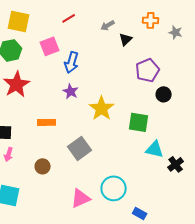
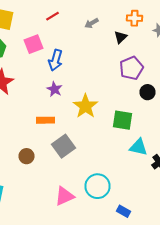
black triangle: (126, 39) -> (120, 37), moved
orange rectangle: (47, 122) -> (46, 120), moved
brown circle: (43, 166) -> (26, 156), moved

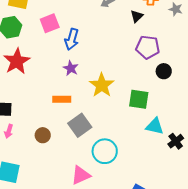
purple pentagon: (132, 68) -> (148, 47), turned 30
cyan circle: (98, 186) -> (105, 151), moved

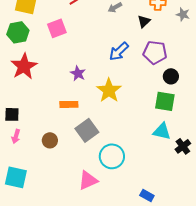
blue arrow: (72, 39) -> (119, 51), moved, turned 30
green square: (139, 99) -> (165, 101), moved

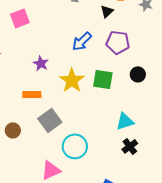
black circle: (171, 76) -> (138, 74), moved
green square: (165, 101) -> (103, 79), moved
cyan triangle: (162, 131) -> (125, 121), turned -30
black cross: (183, 146) -> (130, 146), moved

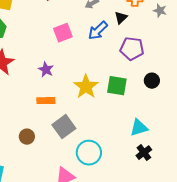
pink square: (20, 18) -> (63, 33), moved
blue arrow: (82, 41) -> (98, 31), moved
purple star: (41, 63) -> (46, 70), moved

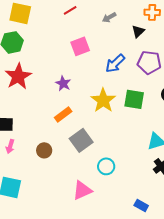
blue arrow: (98, 31) -> (115, 63), moved
orange rectangle: (46, 101) -> (63, 114), turned -36
cyan circle: (89, 153) -> (106, 166), size x0.7

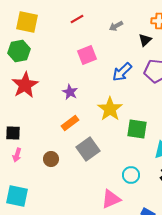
green square: (134, 99) -> (137, 129), moved
cyan circle: (106, 166) -> (131, 175), moved
pink triangle: (82, 190) -> (111, 199), moved

